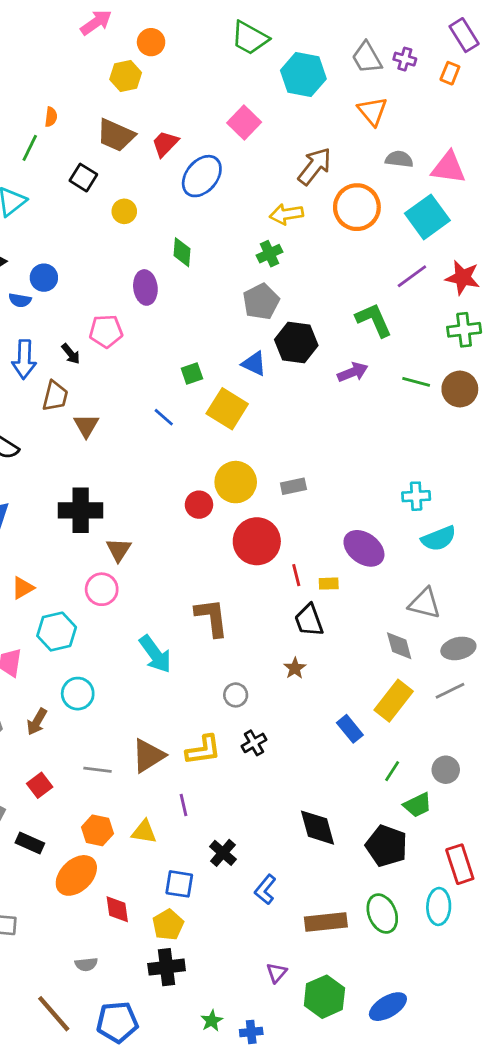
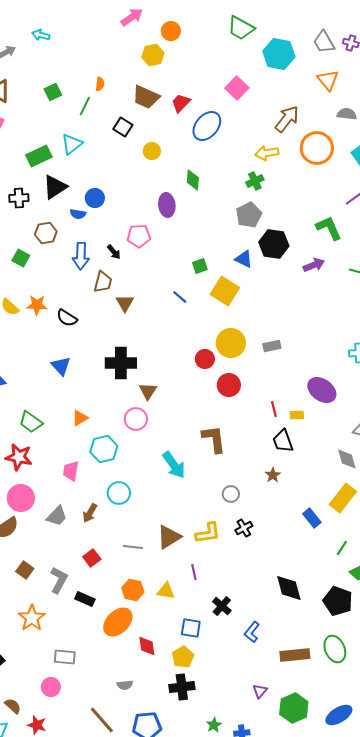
red circle: (257, 541) -> (229, 385), moved, size x0.7

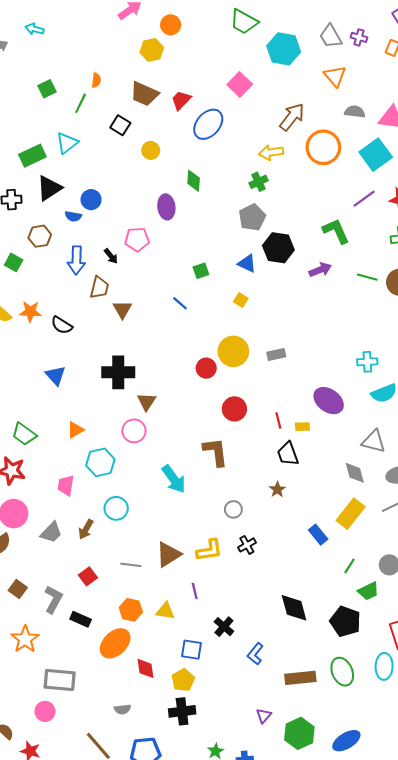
yellow square: (225, 291) -> (241, 300), moved, size x0.5
red circle: (229, 385) -> (234, 409), moved
gray rectangle: (65, 657) -> (60, 680), size x1.4

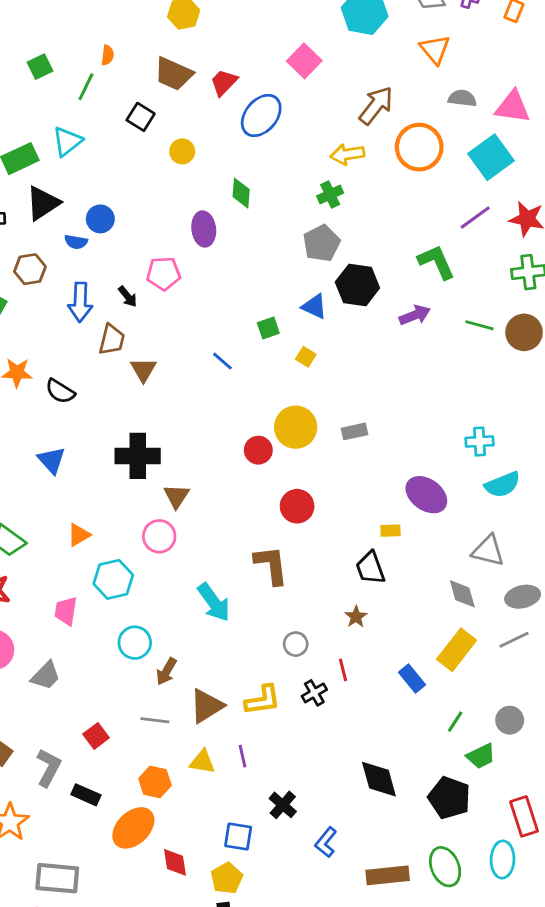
green square: (201, 271) -> (268, 328), moved
red line: (278, 420) -> (343, 670), moved
brown arrow: (86, 529) -> (166, 671), moved
yellow triangle: (165, 611) -> (202, 762), moved

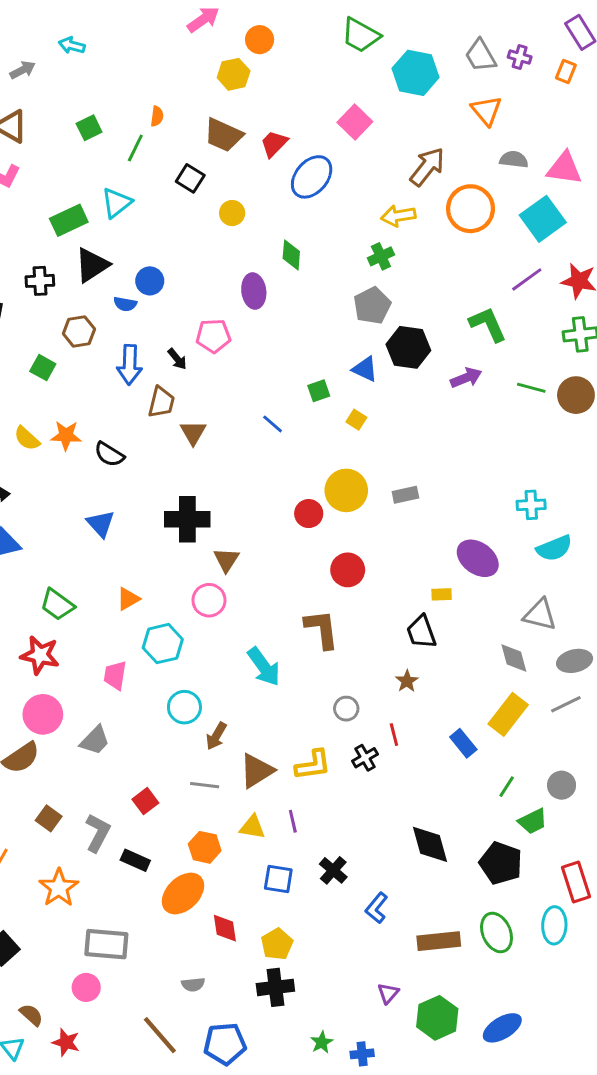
blue square: (238, 837) -> (278, 879), moved

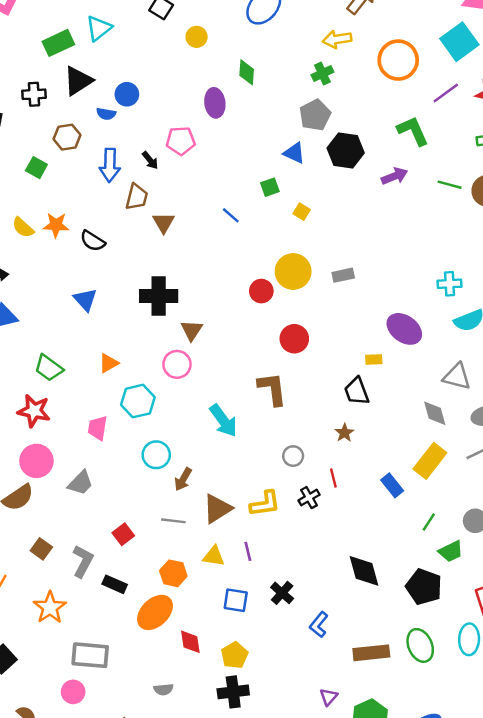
orange circle: (471, 209) -> (398, 60), moved
blue triangle: (365, 369) -> (294, 153), moved

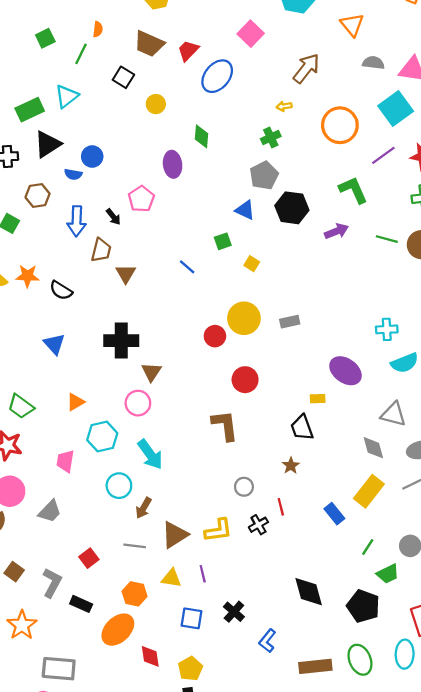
yellow arrow: (337, 39) -> (284, 106), size x0.6
pink pentagon: (181, 141) -> (141, 199), turned -30
cyan arrow: (223, 421) -> (150, 454), moved

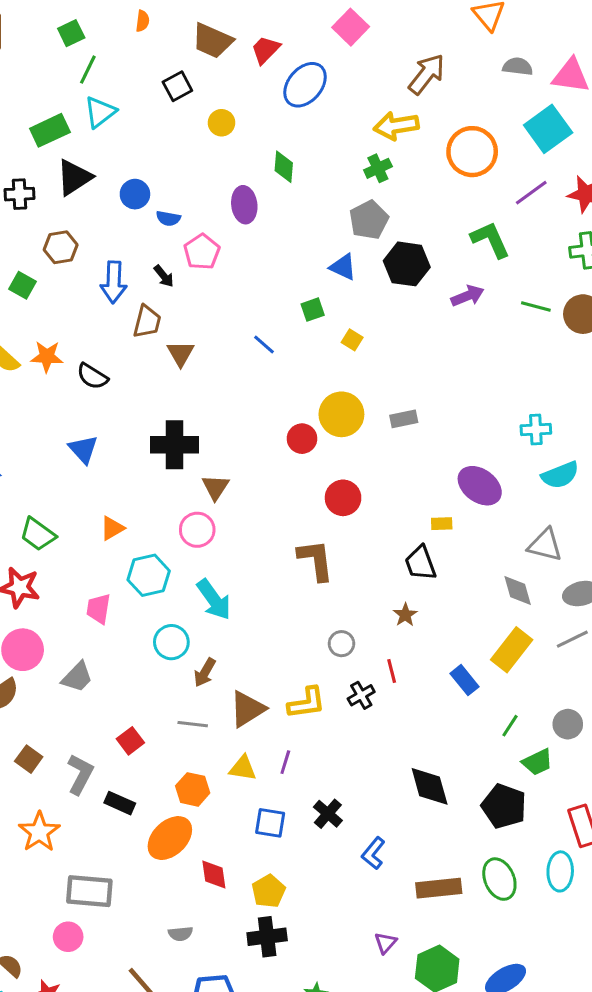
green line: (81, 54) -> (88, 70), moved
black square: (123, 77) -> (177, 86), turned 30
yellow arrow: (284, 106) -> (396, 126), size x2.0
blue semicircle: (73, 174) -> (168, 218), moved
purple line: (203, 574) -> (285, 762), turned 30

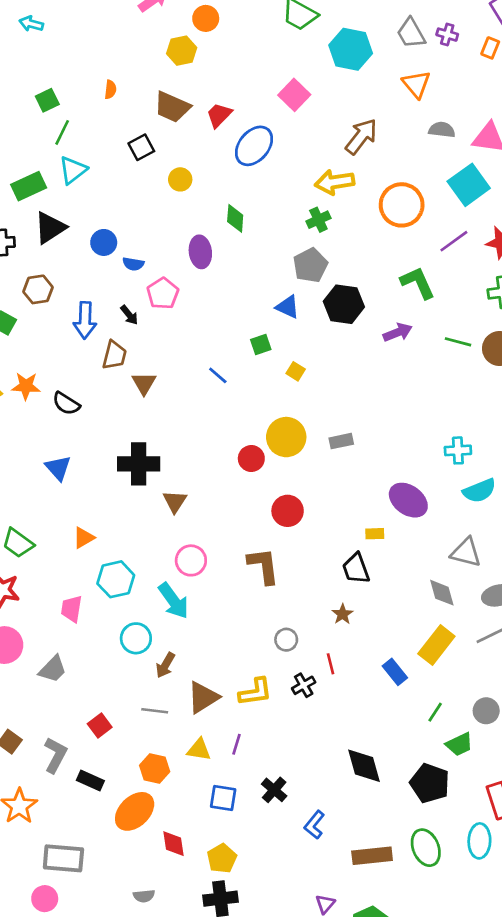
pink circle: (197, 530) -> (191, 560), moved

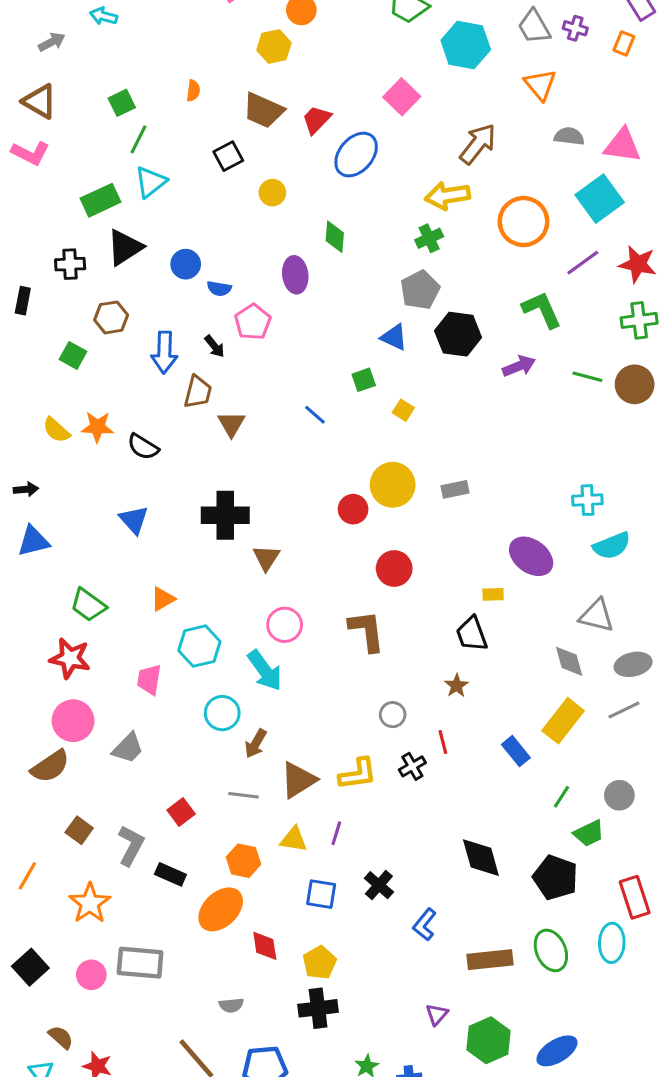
pink circle: (45, 899) -> (91, 975), moved

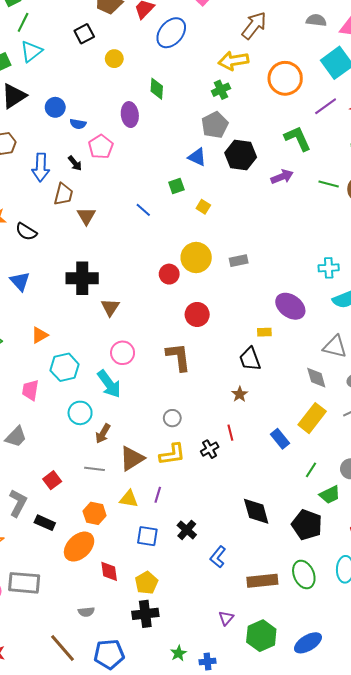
gray circle: (393, 715) -> (172, 418), moved

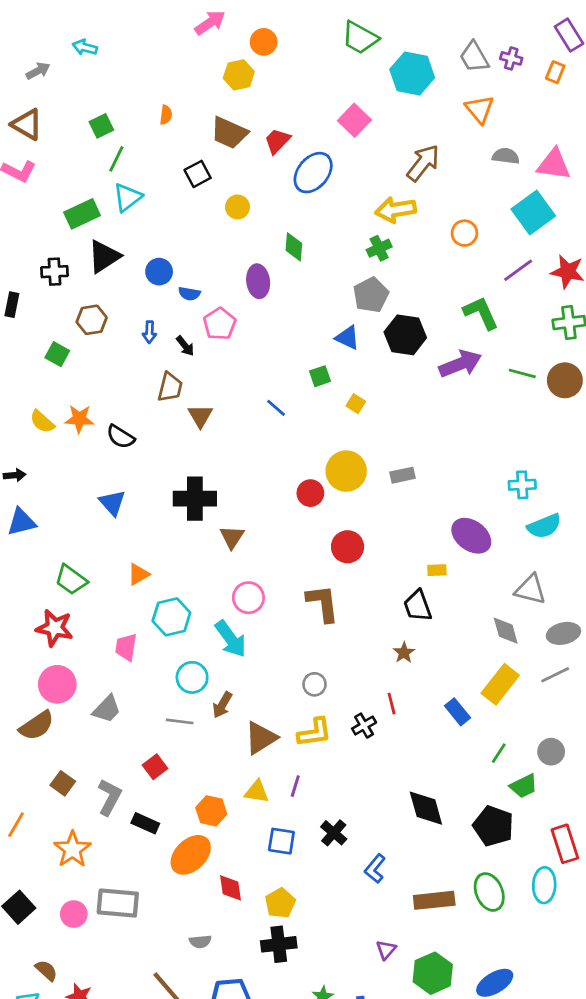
orange circle: (285, 78) -> (464, 233), size x0.6
blue arrow: (41, 167) -> (149, 332), moved, size x0.6
purple arrow: (282, 177) -> (460, 364), size x1.4
gray line: (95, 469) -> (180, 721), moved

